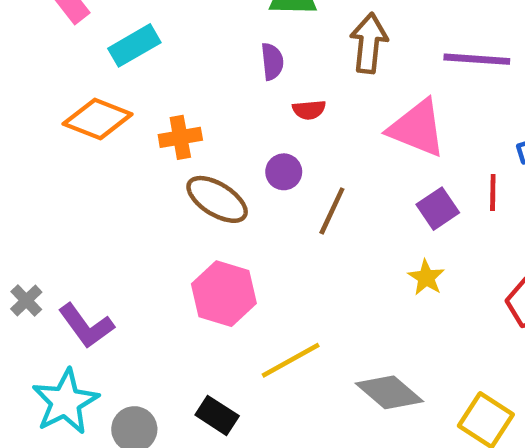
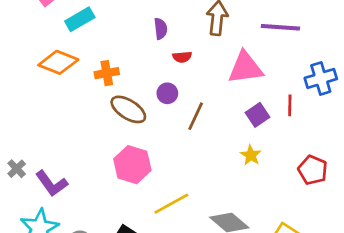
pink triangle: (417, 128) -> (245, 68), turned -30

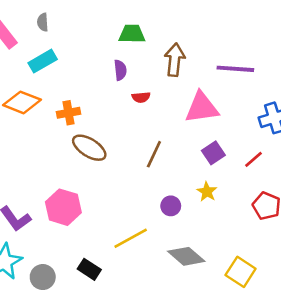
purple circle: (167, 93) -> (171, 206), moved
red line: (290, 105) -> (253, 159), moved, turned 48
pink hexagon: (132, 165) -> (63, 207), moved

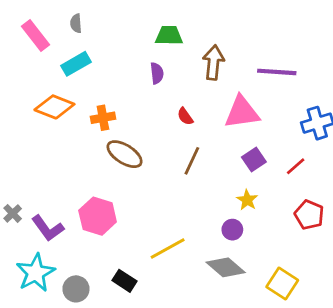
red semicircle: (141, 97) -> (185, 116), moved, turned 60
purple circle: (171, 206) -> (232, 230), moved

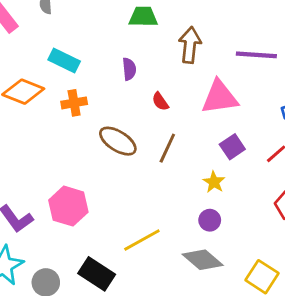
cyan rectangle: (76, 64) -> (64, 61), moved, turned 56
purple semicircle: (157, 73) -> (129, 69), moved
brown ellipse: (125, 154) -> (118, 141), moved
yellow star: (247, 200) -> (214, 182), moved
black rectangle: (125, 281) -> (97, 274), size x1.4

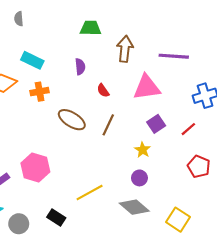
black rectangle: (97, 274) -> (56, 217), size x0.7

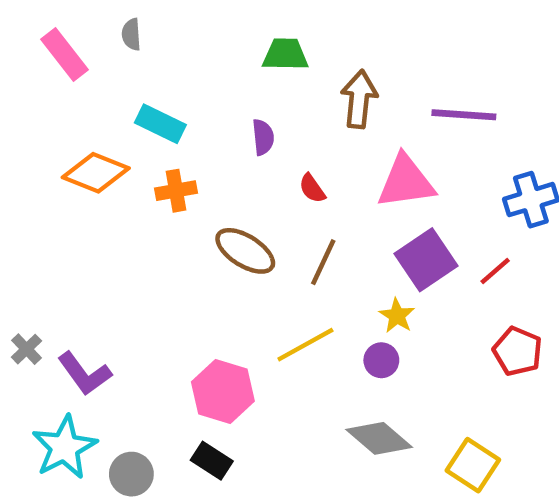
purple square: (156, 124) -> (426, 260), size x1.5
pink hexagon: (35, 168) -> (223, 392), moved
purple circle: (139, 178) -> (381, 360), moved
yellow line: (90, 193) -> (305, 345), moved

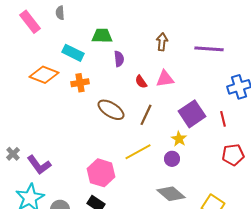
green trapezoid: (285, 55) -> (102, 36), moved
brown arrow: (359, 99) -> (162, 42), size x0.7
pink triangle: (406, 182) -> (165, 79), moved, size x0.7
red line: (495, 271) -> (223, 119), turned -63
red pentagon: (517, 351) -> (233, 155), turned -30

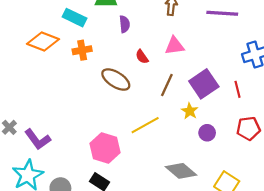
red semicircle: (141, 82) -> (142, 57), moved
brown line: (146, 115) -> (167, 85), moved
purple circle: (172, 159) -> (207, 133), moved

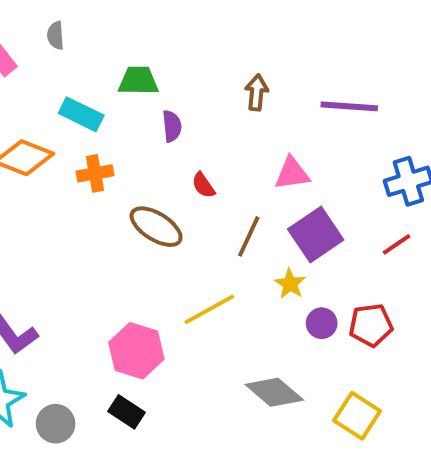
pink triangle: (175, 46) -> (292, 173), moved
red line: (238, 89) -> (397, 244), moved, turned 70
red pentagon: (248, 128) -> (371, 325), moved

